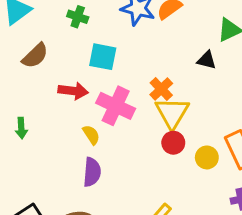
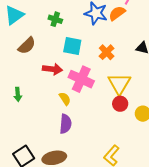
orange cross: (161, 89) -> (107, 52), moved

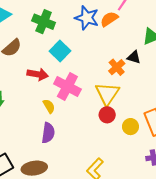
green cross: (55, 19) -> (44, 22), size x1.5
cyan square: (72, 46) -> (60, 51), turned 30
orange cross: (107, 52) -> (117, 67), moved

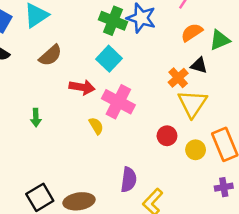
orange semicircle: (109, 19) -> (192, 32), moved
green cross: (44, 22) -> (113, 21), moved
yellow triangle: (107, 94) -> (192, 104), moved
purple semicircle: (48, 133) -> (129, 180), moved

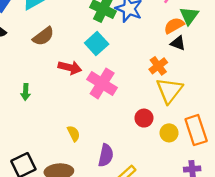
green triangle: (220, 40) -> (189, 16), moved, turned -36
black triangle: (199, 65) -> (178, 43), moved
yellow semicircle: (96, 126) -> (74, 134), moved

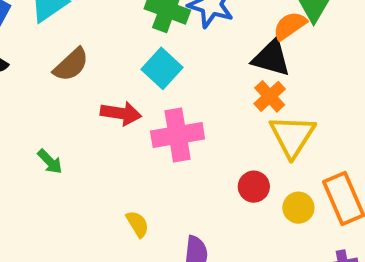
black triangle: (178, 43) -> (271, 58), moved, size x1.5
pink cross: (102, 83) -> (178, 135), turned -36
green arrow: (26, 92) -> (50, 162), turned -42

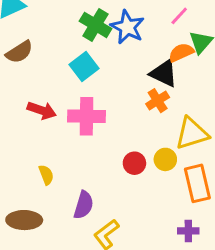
red arrow: (121, 113) -> (42, 110), moved
yellow triangle: (292, 136) -> (192, 133), moved, turned 30
yellow circle: (298, 208) -> (165, 159), moved

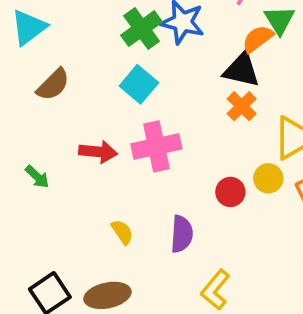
green cross: (95, 25) -> (142, 29), turned 36
purple semicircle: (84, 205) -> (182, 234), moved

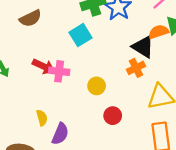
pink cross: (156, 146) -> (59, 71), moved, size x0.7
yellow circle: (268, 178) -> (97, 86), moved
purple semicircle: (182, 234) -> (60, 134), moved

